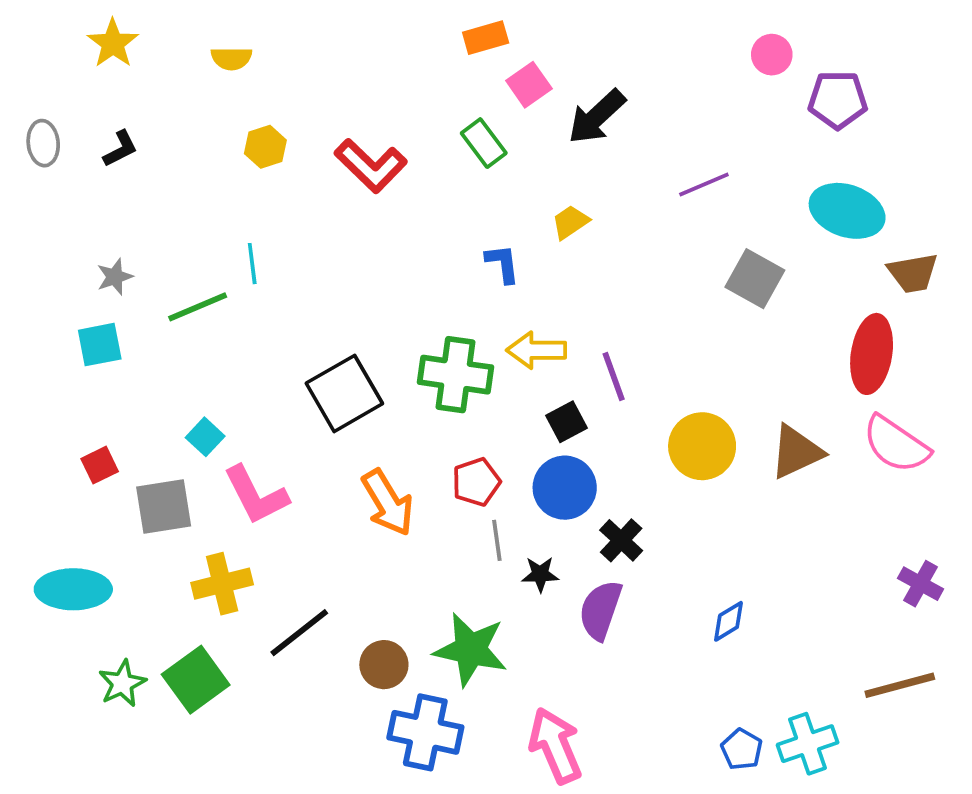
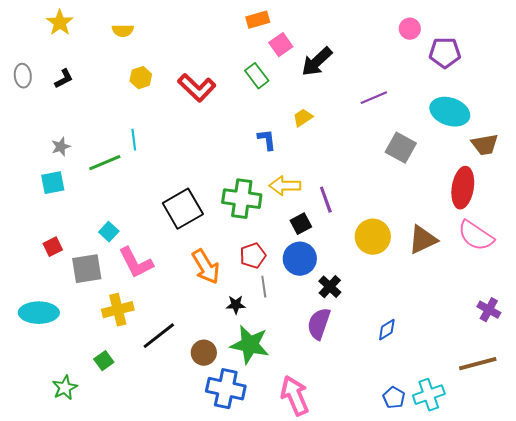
black star: (540, 574) -> (236, 305), moved
green square: (196, 680) -> (104, 361), size x0.6
green star: (122, 683) -> (65, 388), moved

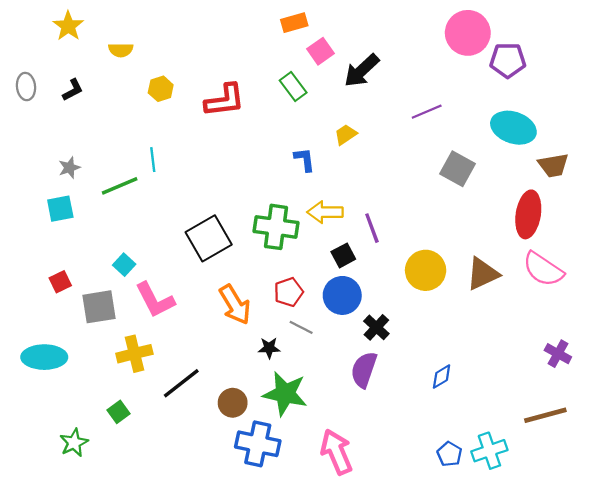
pink circle: (410, 29) -> (468, 33), size x1.8
yellow semicircle: (123, 31) -> (121, 50), moved
red L-shape: (197, 88) -> (225, 100), turned -51
gray line: (264, 287) -> (301, 327), turned -55

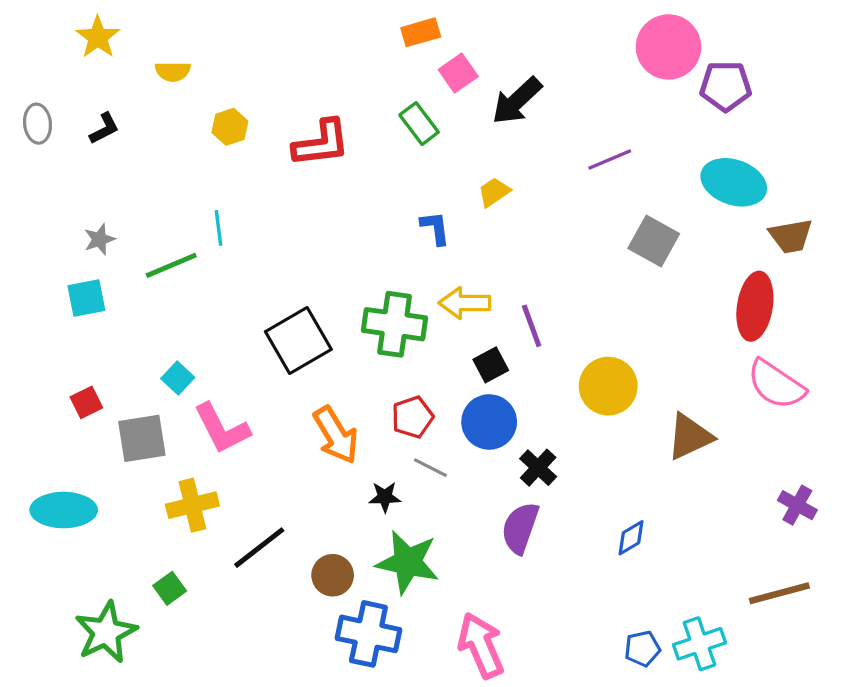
brown triangle: (483, 274) -> (690, 437), moved
green star: (74, 443) -> (106, 632), size x1.5
blue pentagon: (450, 454) -> (642, 649), turned 30

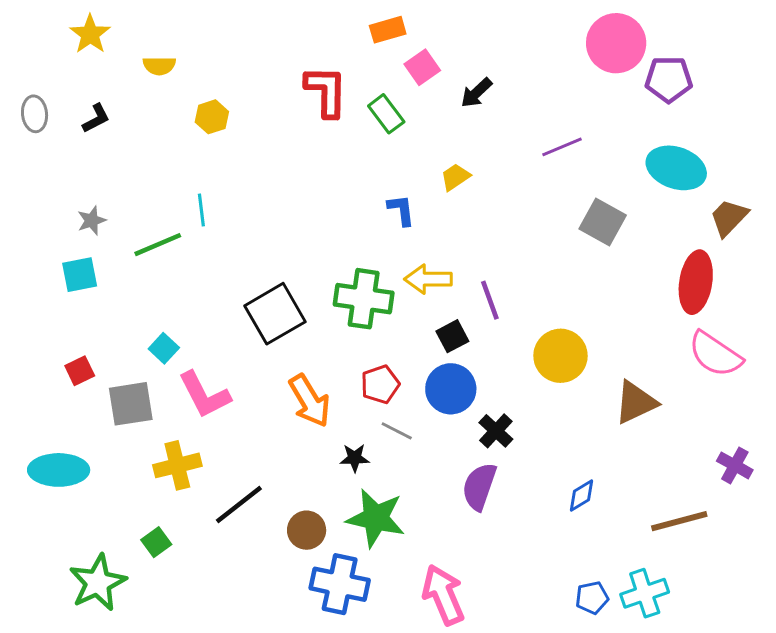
black arrow: (517, 101) -> (476, 93), size x0.7
red L-shape: (321, 143) -> (326, 91), moved, turned -82
brown trapezoid: (791, 236) -> (729, 218), turned 144
brown line: (779, 593) -> (679, 521), moved

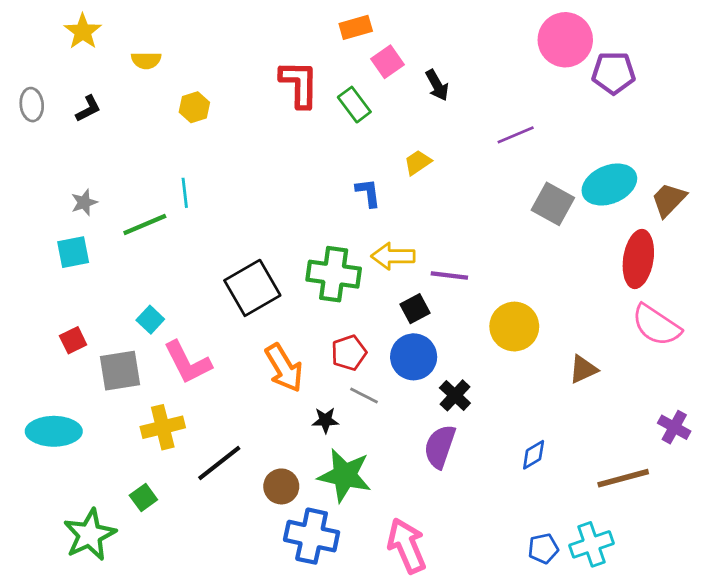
black arrow: (476, 93) -> (437, 85), turned -76
cyan ellipse: (676, 168) -> (609, 185), moved, turned -42
purple line: (490, 300) -> (449, 276), turned -63
brown triangle: (636, 402) -> (583, 369), size x0.7

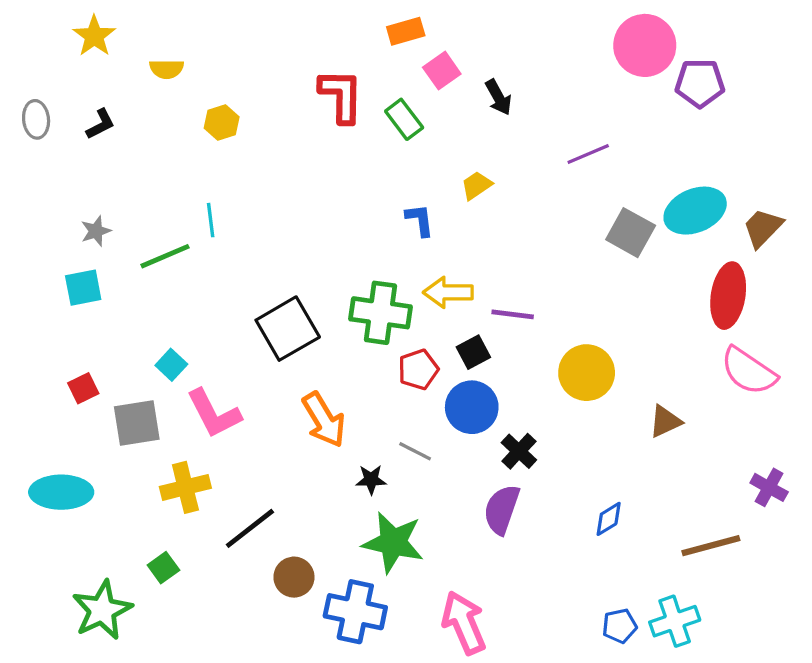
red pentagon: (349, 353) -> (418, 369), moved
brown circle: (281, 486) -> (294, 577), moved

